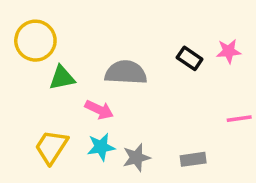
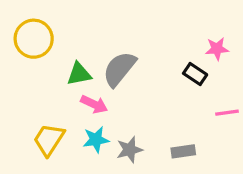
black rectangle: (190, 58) -> (195, 74), moved
gray semicircle: (126, 72) -> (119, 69), turned -54
green triangle: (62, 78) -> (79, 74), moved

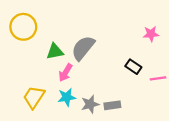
black rectangle: (195, 74) -> (133, 67), moved
pink arrow: (94, 104) -> (65, 73), turned 96
gray rectangle: (183, 151) -> (112, 105), moved

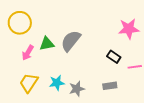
pink star: (151, 34) -> (129, 29), size x1.5
pink arrow: (65, 73) -> (28, 53), moved
gray rectangle: (112, 105) -> (110, 86), moved

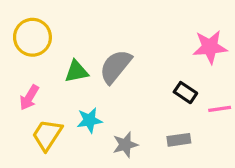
pink arrow: (28, 53) -> (29, 97), moved
cyan star: (57, 83) -> (89, 120), moved

